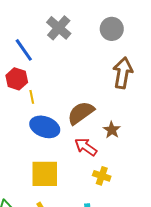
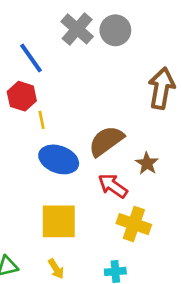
gray circle: (112, 29) -> (115, 30), moved
yellow cross: (102, 176) -> (134, 224), size x1.4

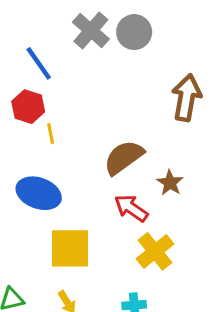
blue ellipse: (59, 159) -> (39, 193), moved
yellow cross: (134, 224) -> (155, 251), turned 32

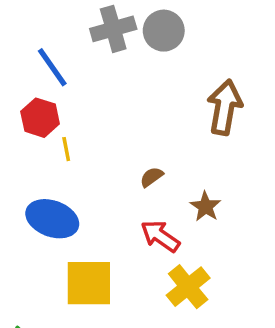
gray cross: (91, 31) -> (113, 29), turned 33
brown semicircle: (124, 157) -> (152, 177), size x0.5

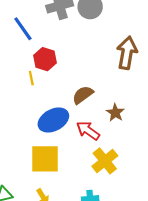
red hexagon: (40, 118) -> (45, 59), moved
brown semicircle: (152, 177) -> (83, 95), size x1.5
blue ellipse: (52, 219) -> (53, 120), moved, turned -48

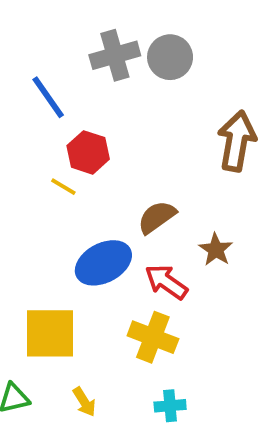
yellow line: (31, 78) -> (63, 187), turned -48
yellow square: (45, 159) -> (50, 333), moved
yellow cross: (105, 161) -> (153, 337), moved, turned -30

